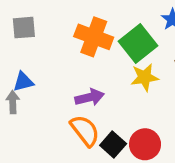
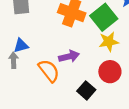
orange semicircle: (85, 131) -> (49, 71), moved
red circle: (145, 144) -> (110, 72), moved

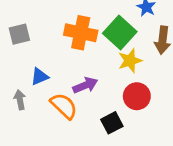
blue triangle: (21, 45) -> (40, 77), moved
black square: (86, 90) -> (112, 123), turned 30

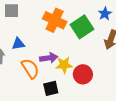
yellow star: (130, 61) -> (64, 65), moved
black square: (112, 123) -> (51, 88), moved

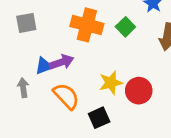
green square: (82, 27) -> (125, 27), size x0.6
purple arrow: (49, 58) -> (62, 62), moved

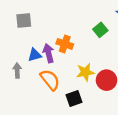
orange cross: (87, 25) -> (65, 44), moved, size x0.7
purple arrow: (62, 62) -> (49, 53), turned -90

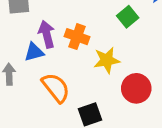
purple arrow: (49, 53) -> (47, 34), moved
yellow star: (85, 72) -> (107, 60), moved

